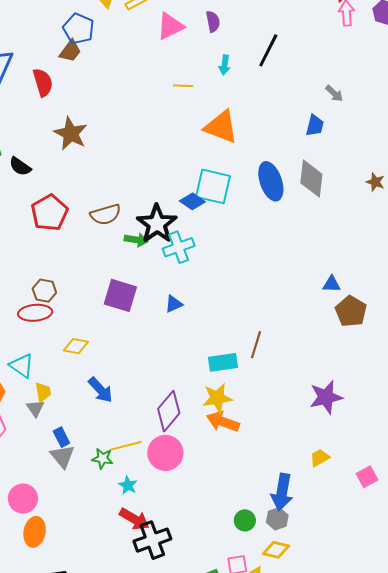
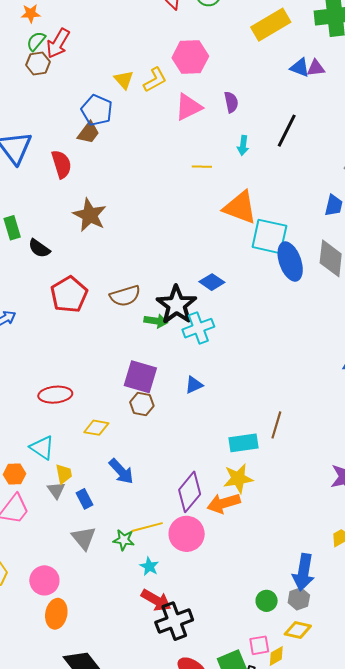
cyan square: (213, 186) -> (269, 236), moved
brown hexagon: (44, 291) -> (142, 404), moved
orange arrow: (223, 422) -> (224, 503), moved, turned -36
blue rectangle: (61, 437) -> (84, 499), moved

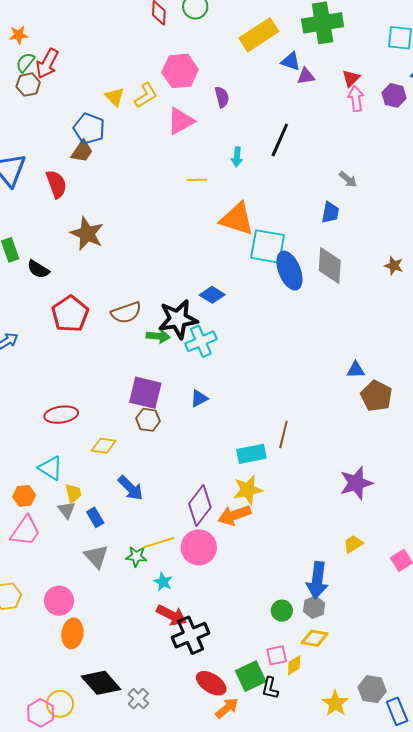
blue triangle: (300, 68) -> (291, 61), moved
purple semicircle: (231, 102) -> (222, 97), moved
black star: (176, 305) -> (178, 319), turned 30

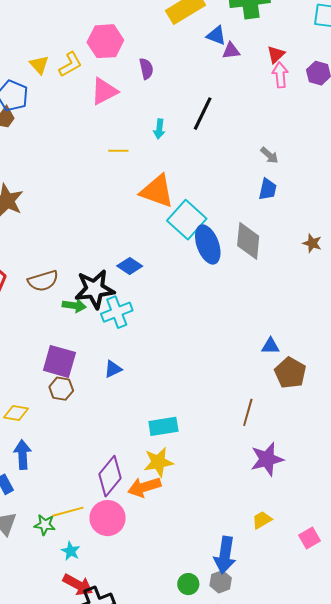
blue trapezoid: (330, 212) -> (268, 189), moved
cyan square: (268, 246) -> (187, 220), turned 30
brown line: (283, 434) -> (248, 412), moved
blue arrow: (131, 488) -> (23, 455), moved, turned -140

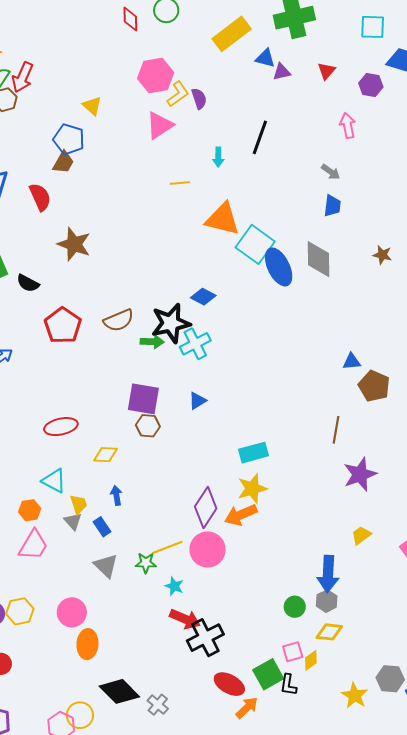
yellow L-shape: (70, 64) -> (178, 94), moved
pink arrow: (280, 75) -> (348, 125), moved
blue arrow: (23, 455) -> (116, 495), size x0.7

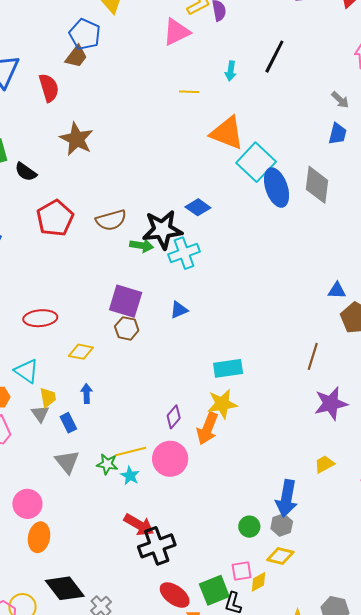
purple diamond: (206, 508) -> (174, 417), size x0.6
orange arrow: (241, 515) -> (207, 429), turned -52
cyan star: (174, 586) -> (130, 476), moved

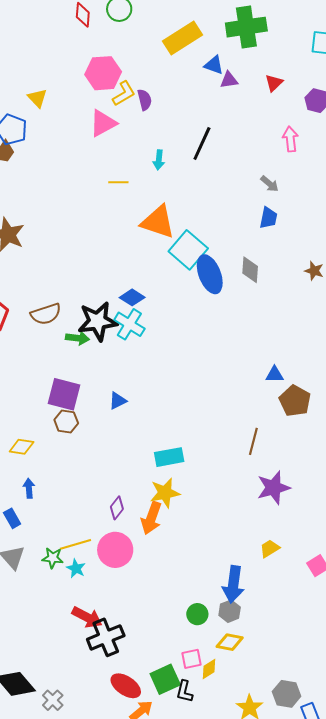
gray diamond: (317, 185) -> (250, 270), size x0.7
cyan cross: (184, 253) -> (129, 324), moved, turned -36

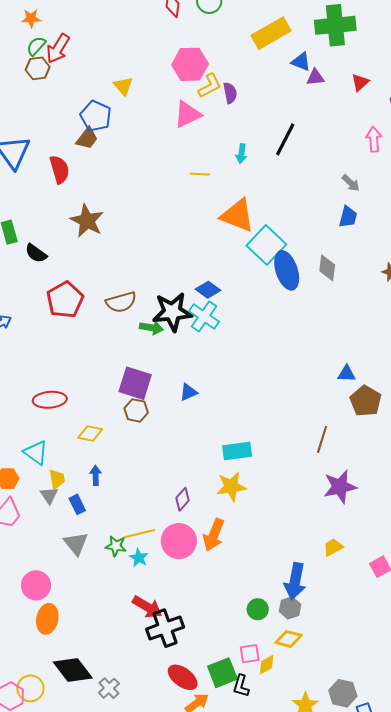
orange arrow: (151, 518) -> (214, 535), moved

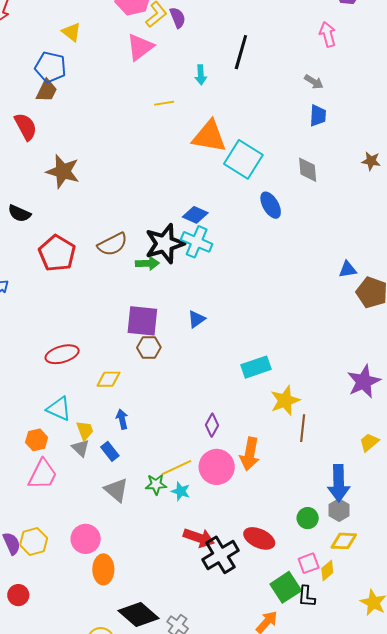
blue ellipse: (287, 270) -> (271, 205), moved, size x0.7
brown line: (322, 439) -> (303, 428), moved
yellow star: (231, 487) -> (285, 401), moved
red ellipse: (183, 677) -> (259, 538), moved

